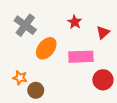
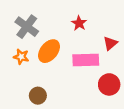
red triangle: (103, 33) -> (110, 43), moved
orange star: (20, 78) -> (21, 57), moved

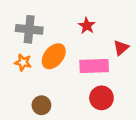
gray cross: (27, 27) -> (29, 29), turned -30
red circle: (109, 84) -> (101, 98), moved

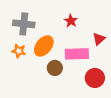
red circle: (101, 98) -> (95, 78), moved
brown circle: (41, 105) -> (55, 68), moved

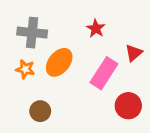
pink rectangle: (77, 54) -> (104, 73), turned -55
brown circle: (55, 68) -> (40, 111), moved

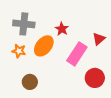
red star: (96, 28) -> (62, 29), moved

